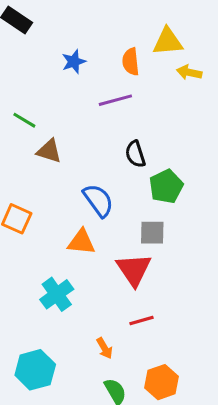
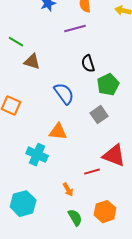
gray square: (152, 233) -> (99, 115), turned -36
orange triangle: (81, 242) -> (58, 132), moved
red triangle: (134, 270) -> (114, 156), moved, turned -35
cyan cross: (57, 294) -> (37, 155), turned -30

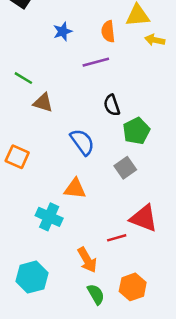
orange arrow: (68, 190) -> (87, 260), size x1.5

